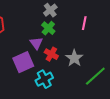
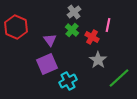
purple triangle: (36, 43) -> (50, 40), moved
red cross: (51, 54) -> (92, 37), moved

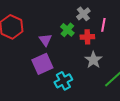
gray cross: (74, 12) -> (83, 14), moved
red cross: (92, 37) -> (87, 37), turned -32

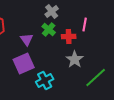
gray cross: (83, 14) -> (52, 11), moved

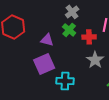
purple triangle: (27, 39) -> (47, 40), turned -40
cyan cross: (45, 80) -> (65, 81), turned 30

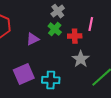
purple triangle: (47, 40) -> (33, 39), turned -40
purple square: (44, 64) -> (24, 74), moved

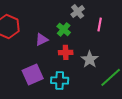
gray cross: (58, 11) -> (78, 11), moved
red cross: (75, 36) -> (66, 52), moved

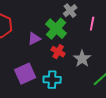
green cross: (64, 29) -> (56, 29), size x1.5
red cross: (66, 52) -> (58, 52), turned 32

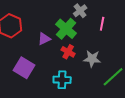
gray star: (82, 59) -> (92, 59), turned -30
purple square: (25, 74) -> (24, 68), moved, turned -35

